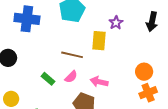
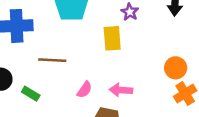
brown line: (72, 55) -> (52, 60), moved
green rectangle: (48, 79) -> (31, 94), moved

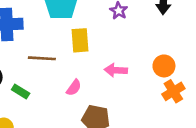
yellow rectangle: (112, 38) -> (80, 40), moved
pink arrow: (121, 90) -> (116, 70), moved

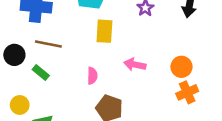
brown line: (42, 58) -> (48, 44), moved
pink semicircle: (74, 88) -> (92, 76), turned -42

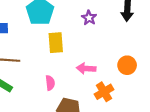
orange cross: (187, 92) -> (104, 92), moved

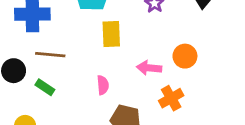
orange circle: (127, 65) -> (185, 56), moved

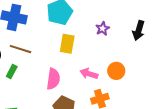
pink semicircle: (103, 85) -> (53, 79), size x1.5
green rectangle: (45, 87) -> (12, 71), turned 72

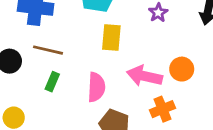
green rectangle: (12, 71) -> (52, 82), moved
pink arrow: (89, 74) -> (145, 76), size x1.4

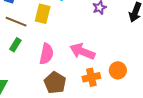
yellow rectangle: (111, 38) -> (43, 14), moved
orange circle: (182, 69) -> (118, 70), moved

